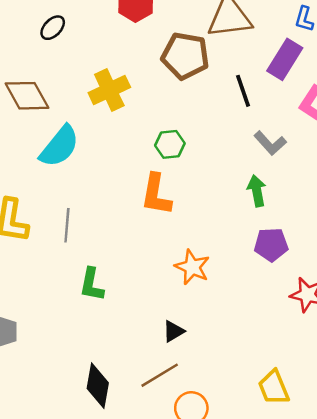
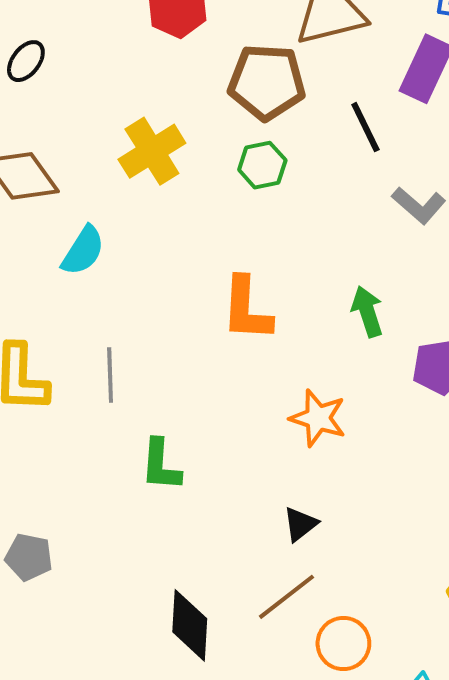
black ellipse: (53, 28) -> (26, 61), moved
green hexagon: (170, 144) -> (262, 165), moved
cyan semicircle: (59, 146) -> (83, 251), size x0.7
green arrow: (257, 191) -> (367, 312), moved

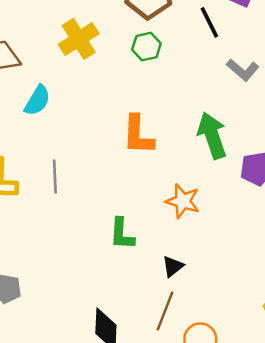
green arrow: (367, 312) -> (212, 135), size x1.5
green L-shape: (161, 465) -> (122, 234), moved
brown line: (286, 597) -> (165, 311), turned -30

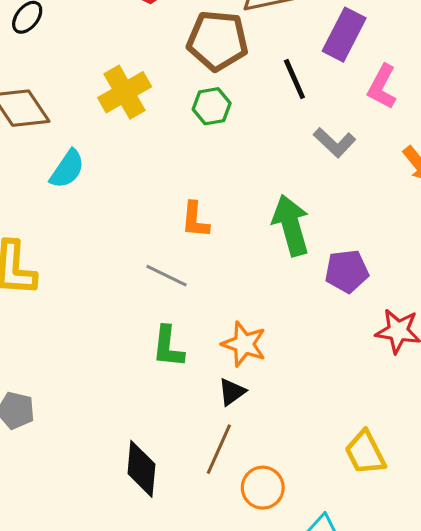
orange L-shape: (138, 135) -> (195, 220), size x0.7
gray line: (55, 177) -> (167, 276), moved, turned -64
orange star: (183, 201) -> (244, 344), moved

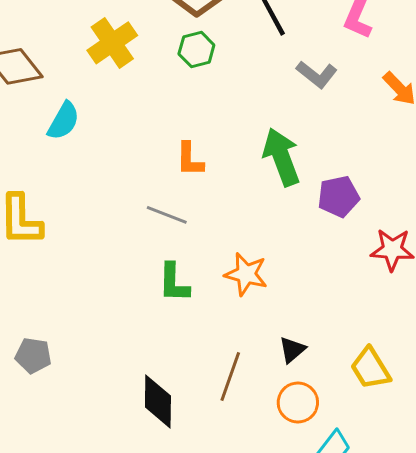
black triangle: (232, 392) -> (292, 350), moved
orange circle: (263, 488) -> (298, 402), moved

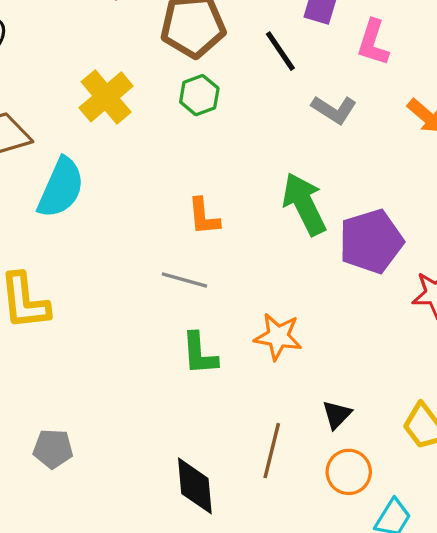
cyan semicircle: (63, 121) -> (61, 188), size x1.4
purple pentagon: (338, 197) -> (371, 241), size x1.4

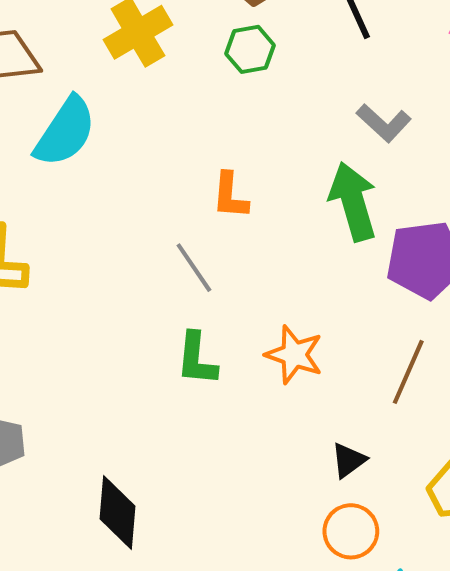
gray L-shape: (334, 110) -> (384, 123), moved
gray line: (184, 280) -> (194, 268), turned 30
brown line: (272, 451) -> (408, 372), moved
black diamond: (195, 486) -> (118, 513), moved

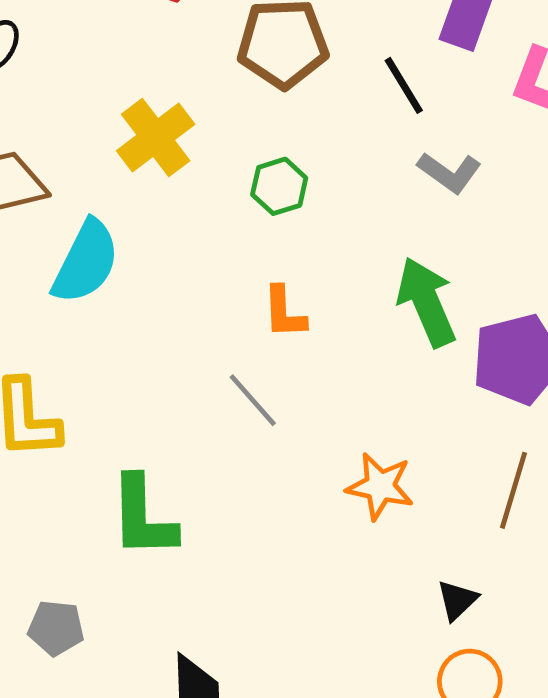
green hexagon: (250, 49) -> (279, 186), moved
gray L-shape: (384, 123) -> (449, 172), moved
green L-shape: (197, 359) -> (143, 517), moved, size x1.4

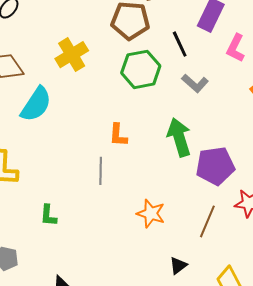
green hexagon: (279, 186) -> (141, 69), moved, size x1.6
gray line: (253, 400) -> (101, 171), turned 36
green L-shape: (143, 517) -> (48, 215), size x0.6

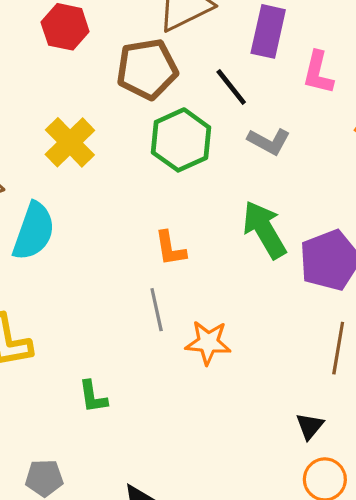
orange star: (151, 214) -> (208, 343), moved

